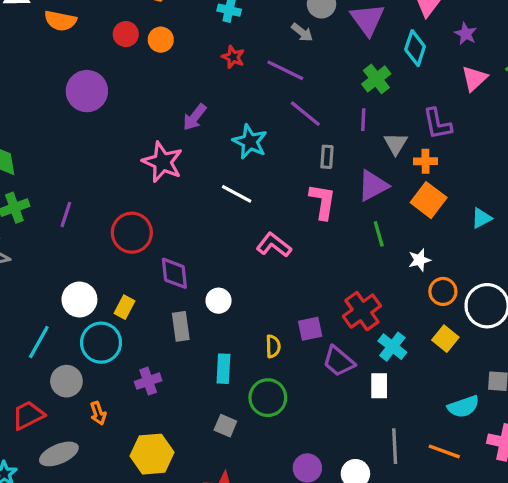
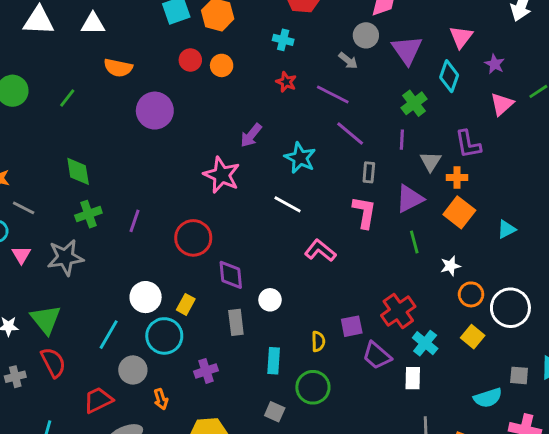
orange semicircle: (60, 21) -> (118, 68), moved

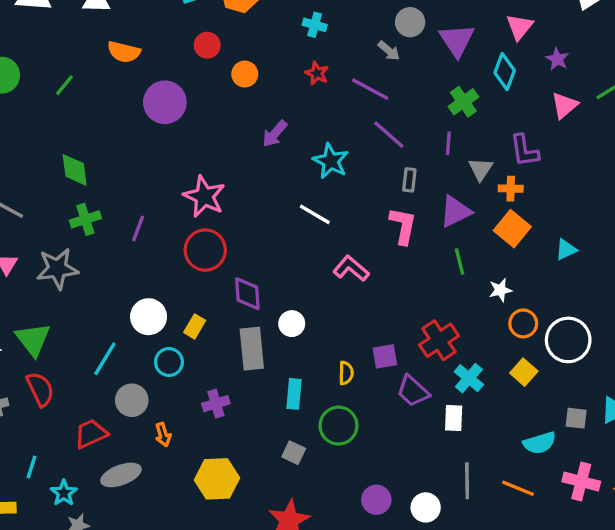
orange circle: (222, 65) -> (245, 74), moved
pink star: (222, 175) -> (204, 196), moved
gray rectangle: (236, 322) -> (252, 349), size x1.4
cyan circle: (164, 336) -> (169, 362), size x0.7

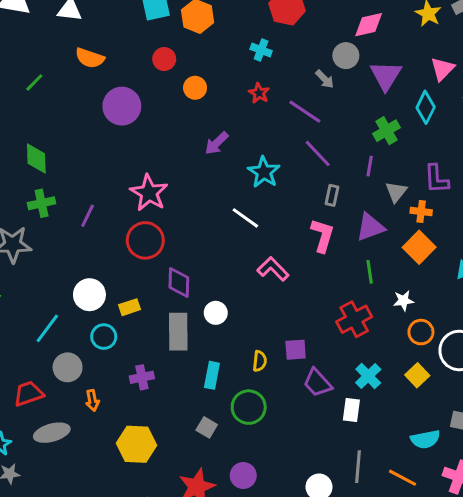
yellow rectangle: (195, 326) -> (129, 307), turned 36
red cross: (439, 340) -> (354, 319), moved
purple circle: (376, 500) -> (243, 476), moved

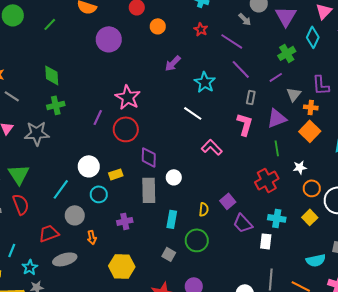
purple line: (370, 166) -> (276, 77), turned 48
purple line: (88, 216) -> (98, 117), moved
purple square: (296, 350) -> (228, 201), turned -35
cyan cross: (368, 376) -> (277, 218), turned -36

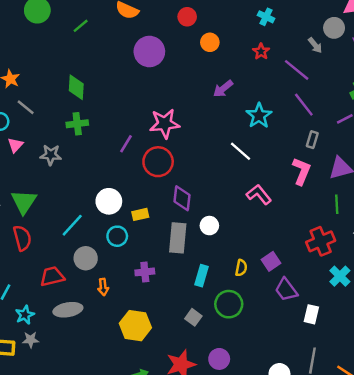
pink star: (128, 97) -> (165, 124), turned 30
gray star: (37, 133) -> (51, 155), size x0.7
cyan cross: (277, 218) -> (340, 276), moved, turned 30

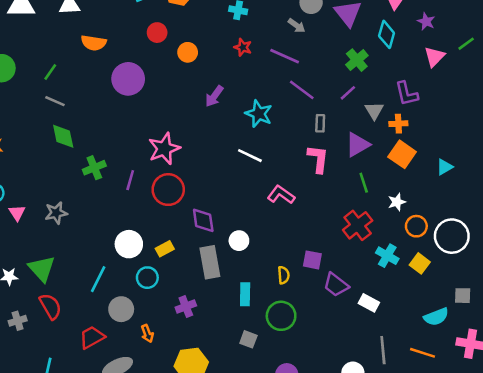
gray line: (26, 107) -> (55, 101), moved
green cross: (77, 124) -> (94, 168), moved
purple square: (271, 261) -> (312, 260), turned -30
white rectangle: (311, 314) -> (369, 303), turned -60

